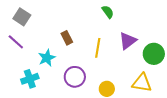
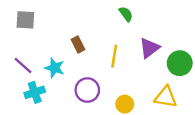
gray square: (22, 17) -> (25, 20), turned -30
purple line: (16, 42) -> (23, 65), moved
cyan star: (47, 58) -> (55, 68), turned -30

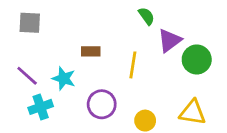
brown rectangle: (78, 44) -> (91, 51), turned -63
purple triangle: (149, 48) -> (170, 40), moved
green circle: (180, 63) -> (197, 59), moved

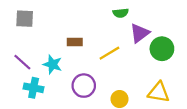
green semicircle: (146, 16) -> (121, 13), turned 120
yellow line: (133, 65) -> (109, 53), turned 50
cyan cross: (41, 107) -> (34, 88), turned 30

